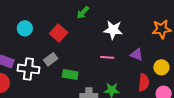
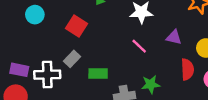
cyan circle: (25, 28) -> (35, 15), moved
pink line: (107, 57) -> (139, 46), turned 48

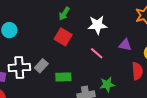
red square: (77, 26) -> (63, 37), moved
white cross: (47, 75) -> (19, 67), moved

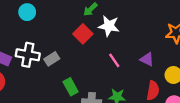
white star: (97, 25) -> (109, 26), moved
green rectangle: (63, 77) -> (71, 87), moved, turned 49

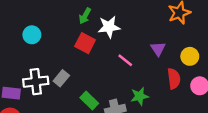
cyan circle: (27, 12) -> (32, 35), moved
purple triangle: (147, 59) -> (158, 49), turned 48

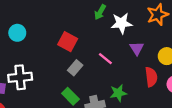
green arrow: (85, 16) -> (100, 12), moved
white star: (109, 27) -> (122, 23), moved
gray rectangle: (61, 78) -> (75, 68), moved

